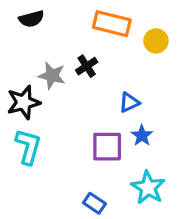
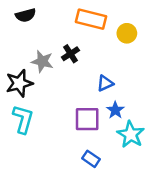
cyan star: (148, 188) -> (131, 134), moved
blue rectangle: (94, 203) -> (91, 159), moved

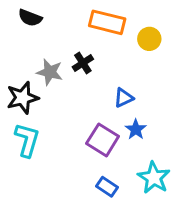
black semicircle: (26, 15) -> (30, 18), turned 36
purple square: (87, 119) -> (103, 140), turned 32
cyan star: (131, 134) -> (154, 178), moved

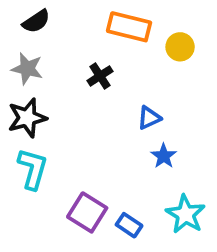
black semicircle: (30, 18) -> (36, 21), turned -55
gray star: (50, 72) -> (27, 69), moved
purple square: (103, 140) -> (87, 212), moved

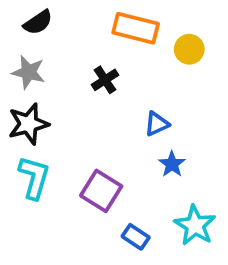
purple square: (87, 212) -> (101, 191), moved

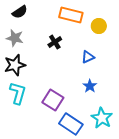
blue triangle: (157, 124) -> (88, 57), moved
blue rectangle: (136, 237) -> (71, 124), size x1.6

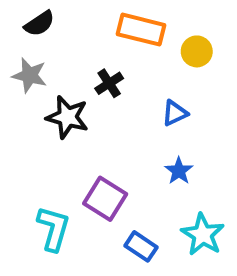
black star: (15, 65) -> (67, 117), moved, turned 30
cyan L-shape: (18, 93) -> (53, 229), moved
blue rectangle: (71, 124) -> (141, 246), size x0.7

